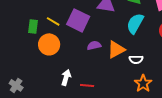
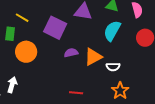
yellow line: (53, 21) -> (22, 18), moved
white arrow: (66, 77) -> (12, 85), moved
red line: (87, 85) -> (76, 93), moved

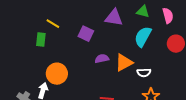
purple square: (55, 28) -> (86, 34), size x0.7
orange circle: (26, 52) -> (57, 74), moved

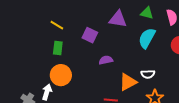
green rectangle: (41, 40) -> (58, 48), moved
orange triangle: (124, 63) -> (128, 82), moved

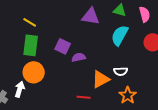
purple square: (90, 35) -> (63, 46), moved
green rectangle: (58, 48) -> (31, 45), size x1.5

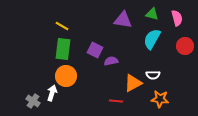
orange star: (128, 95) -> (160, 99), turned -30

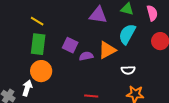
orange triangle: (133, 83) -> (107, 50), moved

